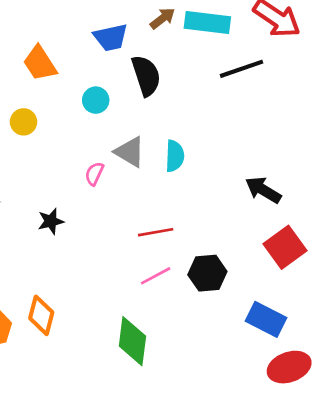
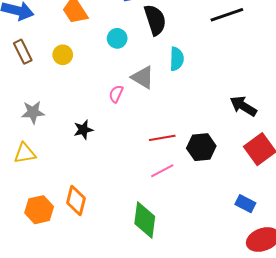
cyan semicircle: (175, 156) -> (177, 59), moved
black hexagon: (207, 273) -> (201, 147), moved
blue rectangle: (266, 319) -> (245, 204), size x0.7

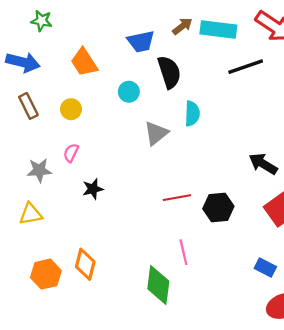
gray triangle: (143, 77) -> (156, 133), turned 50
pink semicircle: (116, 94) -> (71, 153), moved
pink line: (162, 171) -> (183, 252), moved, turned -75

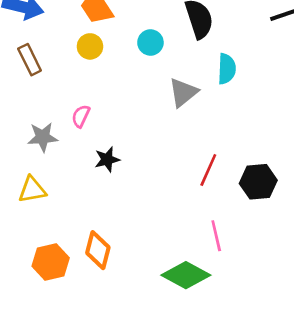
yellow circle: (71, 109) -> (90, 46), moved
red line: (177, 198) -> (208, 170), turned -56
green diamond: (158, 285) -> (186, 275), turned -69

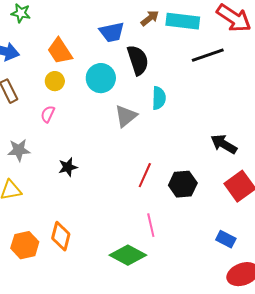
cyan circle: (150, 43) -> (101, 78), size x1.5
pink semicircle: (81, 116) -> (48, 114), moved

